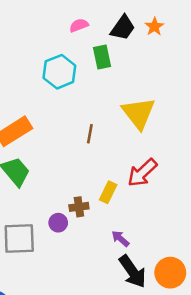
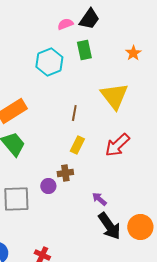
orange star: (154, 27) -> (133, 53), moved
black trapezoid: (123, 28) -> (89, 19), moved
yellow rectangle: (108, 192) -> (77, 145), moved

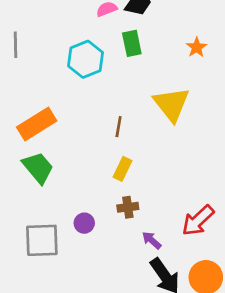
red arrow: (117, 145) -> (198, 220), moved
brown cross: (65, 173) -> (128, 207), moved

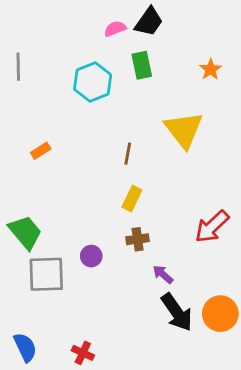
orange rectangle: (37, 124) -> (41, 151), size x0.5
green trapezoid: (38, 168) -> (25, 232), moved
red arrow: (198, 220) -> (212, 227), moved

